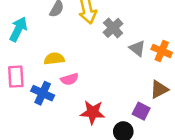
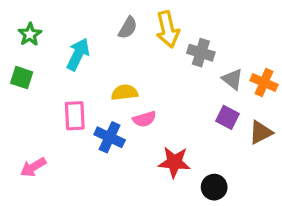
gray cross: (113, 28) -> (201, 53), turned -30
purple square: (141, 111) -> (227, 117), moved

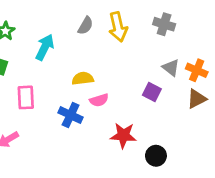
gray cross: (201, 53) -> (164, 24), moved
pink rectangle: (75, 116) -> (26, 97), moved
purple square: (227, 117) -> (152, 92), moved
brown triangle: (261, 132) -> (197, 99), moved

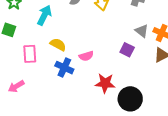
yellow semicircle: (83, 78) -> (58, 45), moved, turned 35
black circle: (156, 156) -> (130, 99), size x1.5

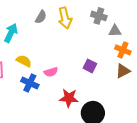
gray triangle: (142, 31) -> (115, 31), moved, turned -40

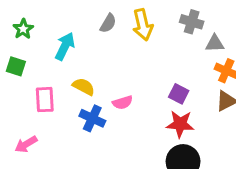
red star: (69, 98) -> (180, 124), moved

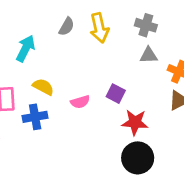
gray triangle: (215, 43) -> (149, 55), moved
purple square: (179, 94) -> (116, 94), moved
blue cross: (92, 118) -> (35, 117), moved, turned -35

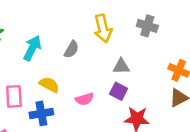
gray semicircle: (67, 27) -> (71, 49), moved
gray triangle: (149, 55) -> (121, 66), moved

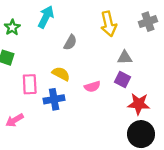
gray cross: (147, 26) -> (148, 22), turned -36
cyan arrow: (32, 48) -> (46, 17), moved
gray semicircle: (71, 49) -> (70, 42), moved

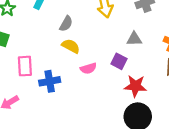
gray triangle: (125, 58) -> (134, 39), moved
yellow semicircle: (61, 74) -> (71, 46), moved

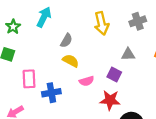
red star: (135, 86) -> (110, 100), moved

